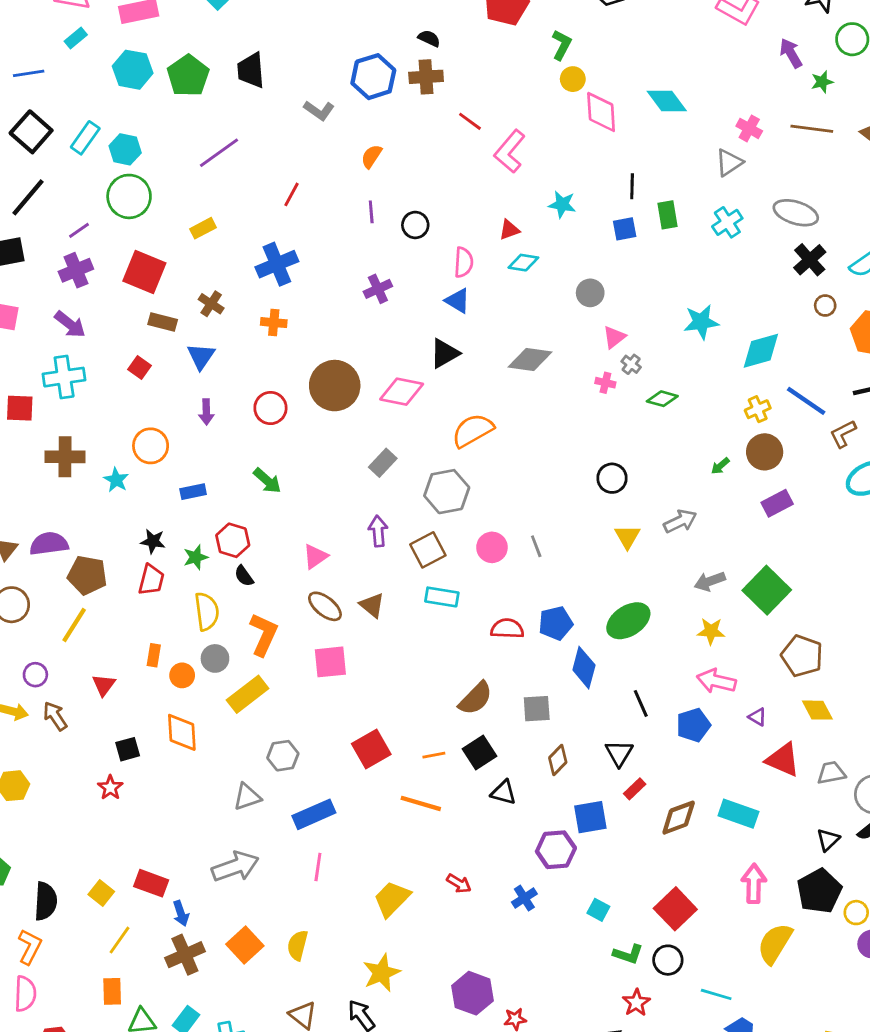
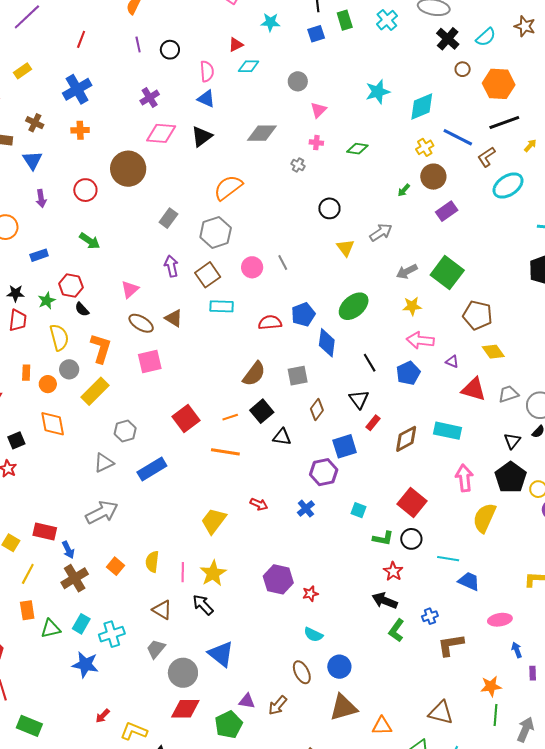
gray cross: (631, 364) -> (298, 165), moved
pink diamond: (402, 392) -> (161, 133), moved
pink line: (318, 867) -> (183, 572), moved
orange square: (245, 945) -> (115, 566), size x0.7

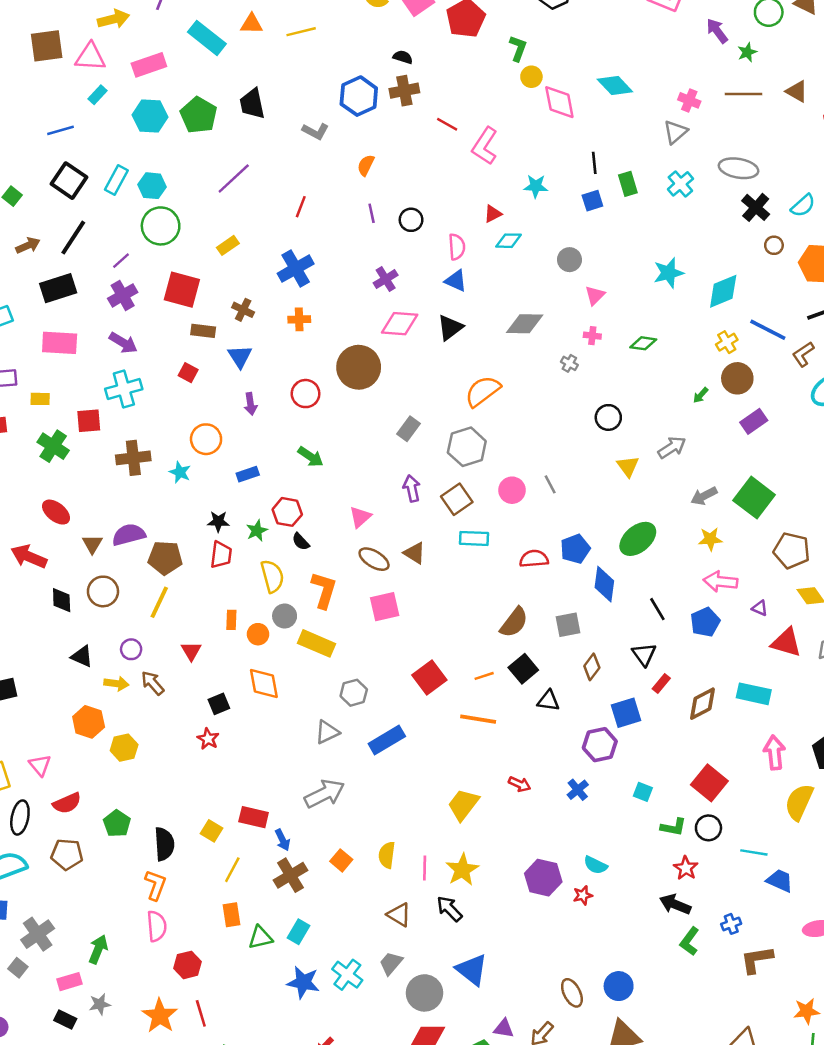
yellow rectangle: (95, 391) -> (317, 643), turned 68
cyan cross: (112, 634) -> (347, 975), moved, turned -35
cyan semicircle: (313, 635) -> (595, 865), moved

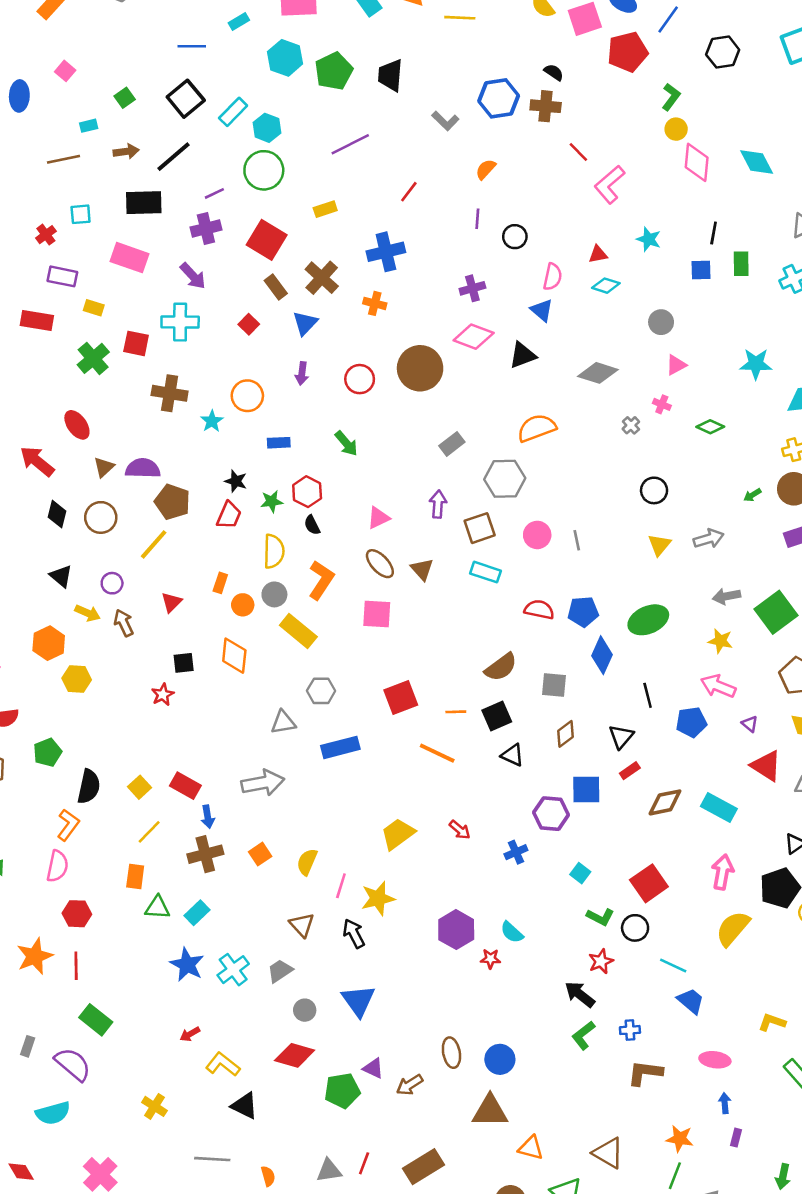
brown cross: (243, 310) -> (322, 278), size x1.5
brown rectangle: (203, 331) -> (276, 287), turned 30
gray circle: (424, 993) -> (305, 1010), size x0.6

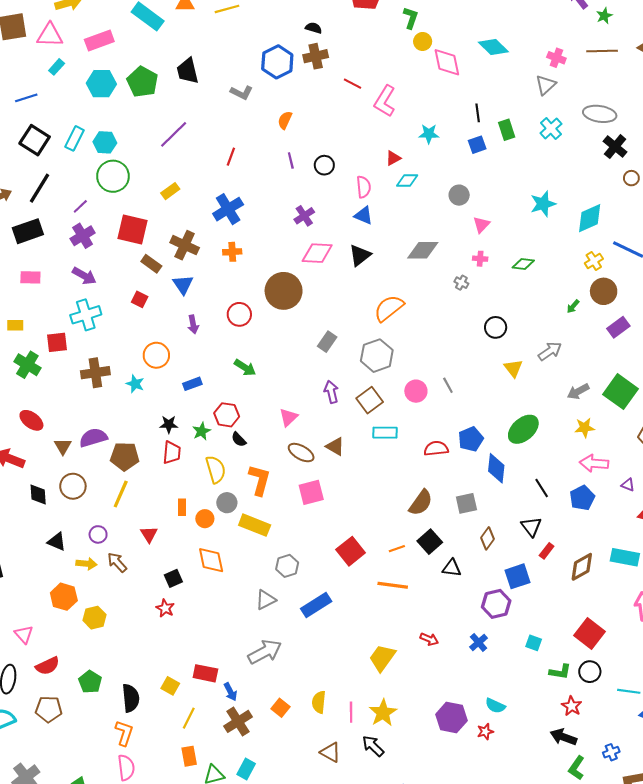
pink rectangle: (129, 258) -> (30, 277), size x0.7

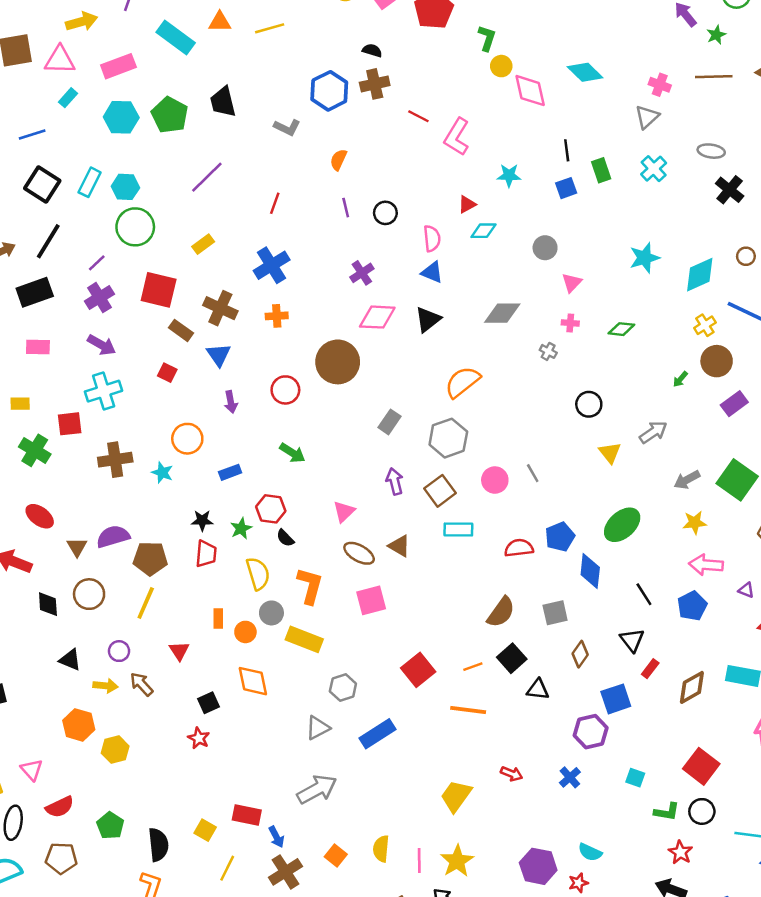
gray ellipse: (600, 114) -> (711, 151), size x0.7
brown circle: (631, 178) -> (746, 256), moved

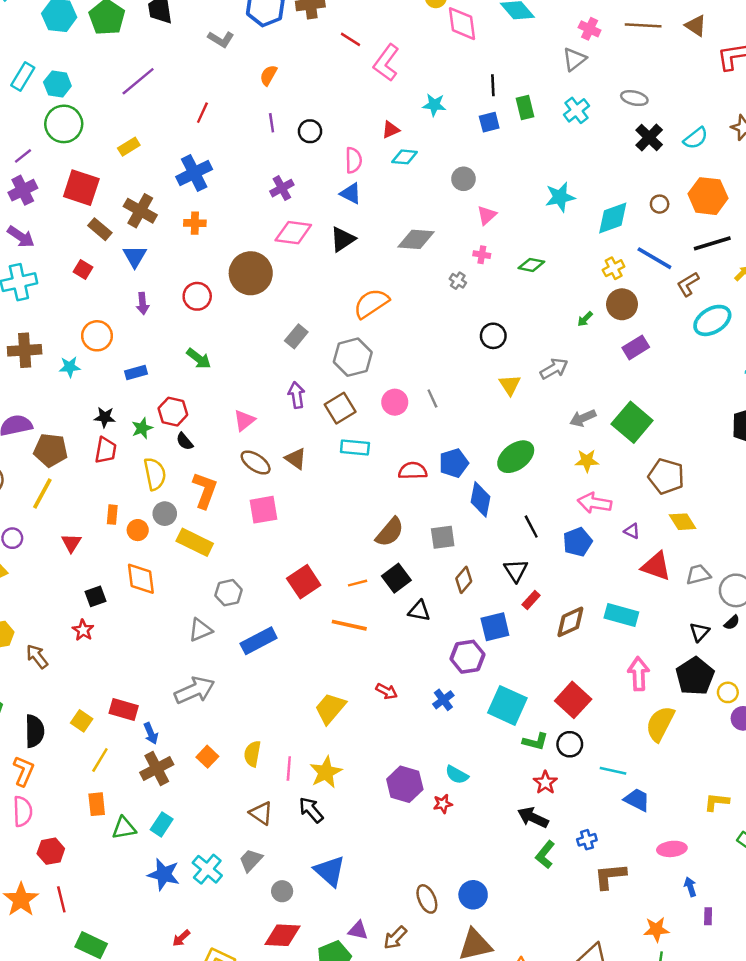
cyan star: (162, 473) -> (70, 367), turned -30
brown arrow: (142, 684) -> (37, 656), moved
cyan square: (635, 778) -> (507, 705), size x2.0

